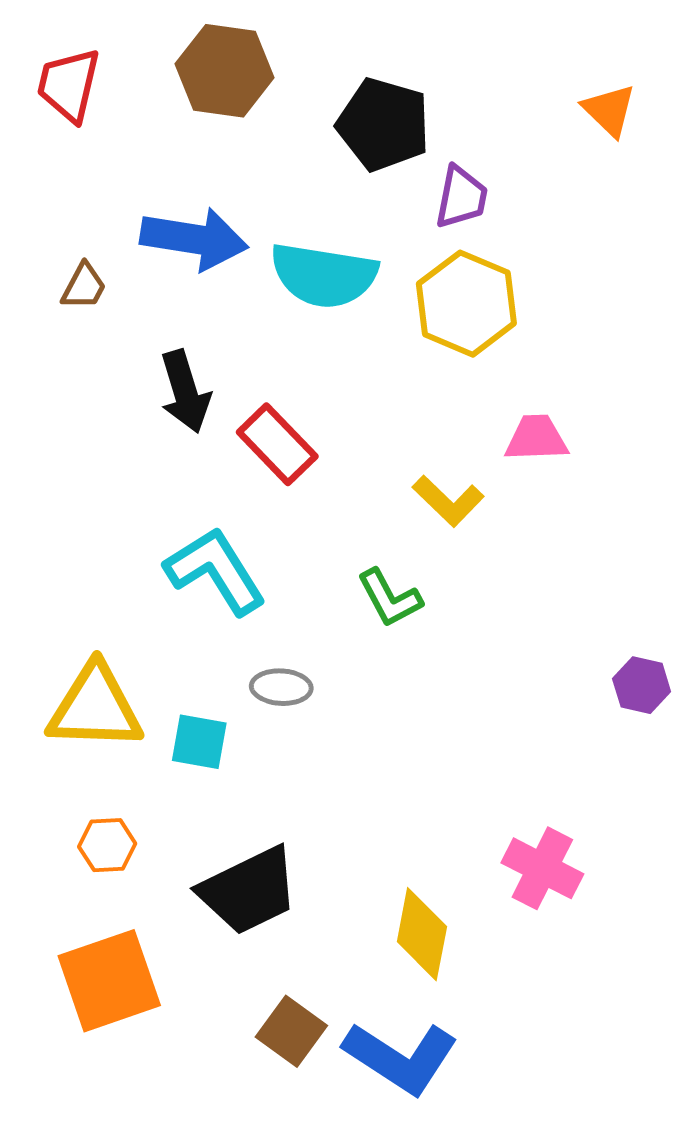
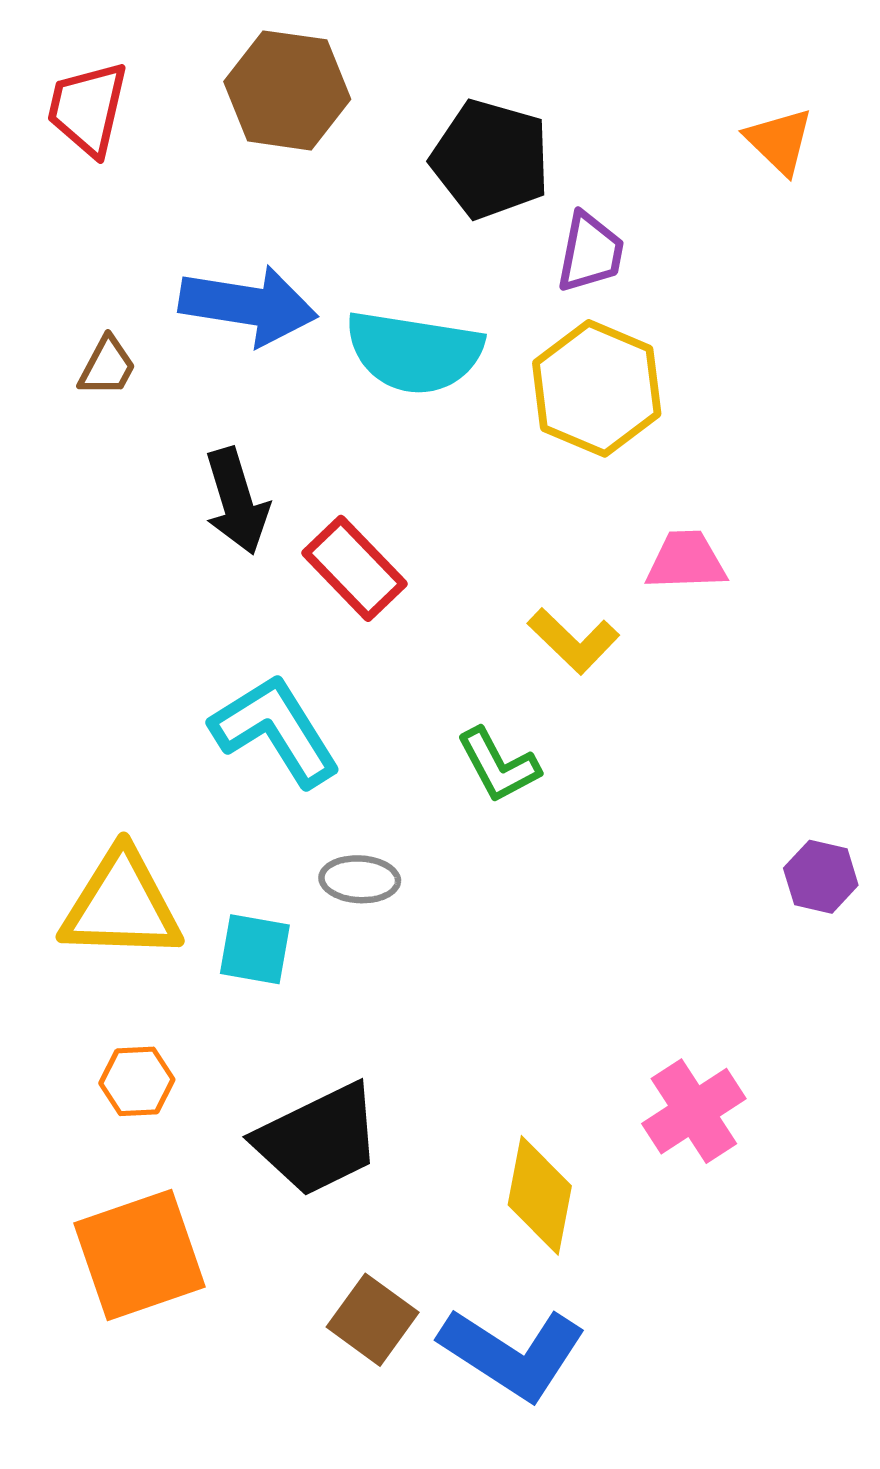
pink cross: (542, 868) -> (694, 1111), turned 30

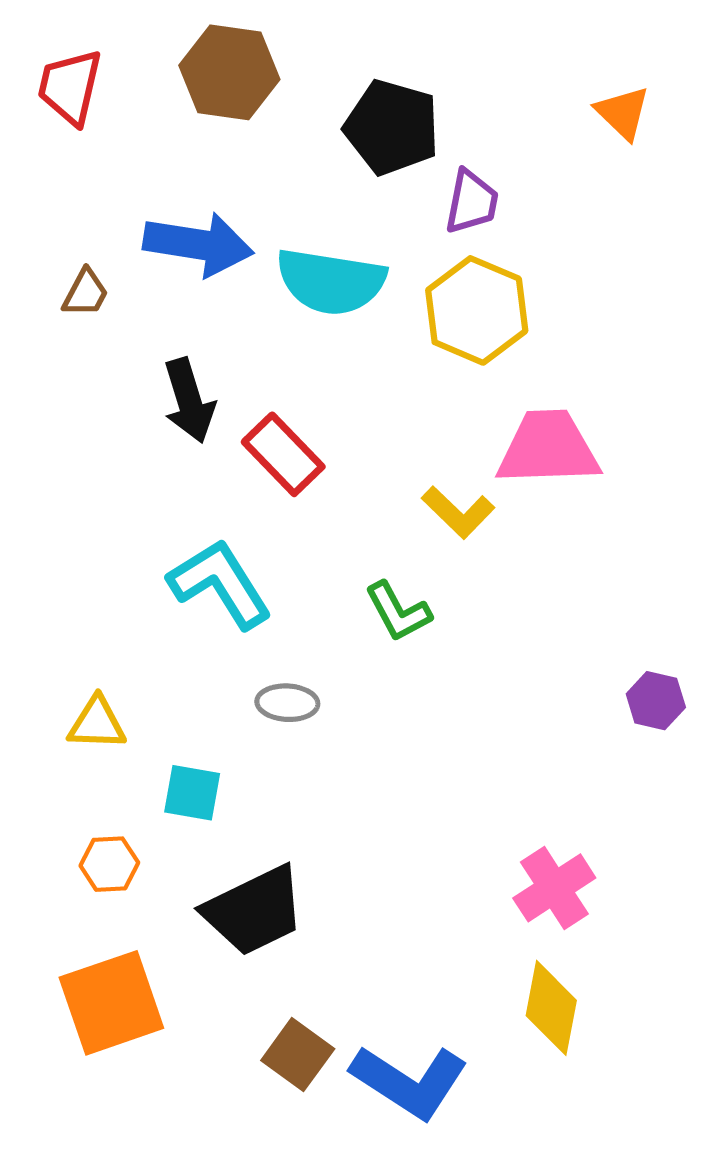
pink trapezoid: (686, 561) -> (548, 448), size x1.6
yellow triangle: (121, 905) -> (97, 723), size x0.6
cyan square: (255, 949) -> (192, 793), moved
yellow diamond: (540, 1195) -> (551, 1008), moved

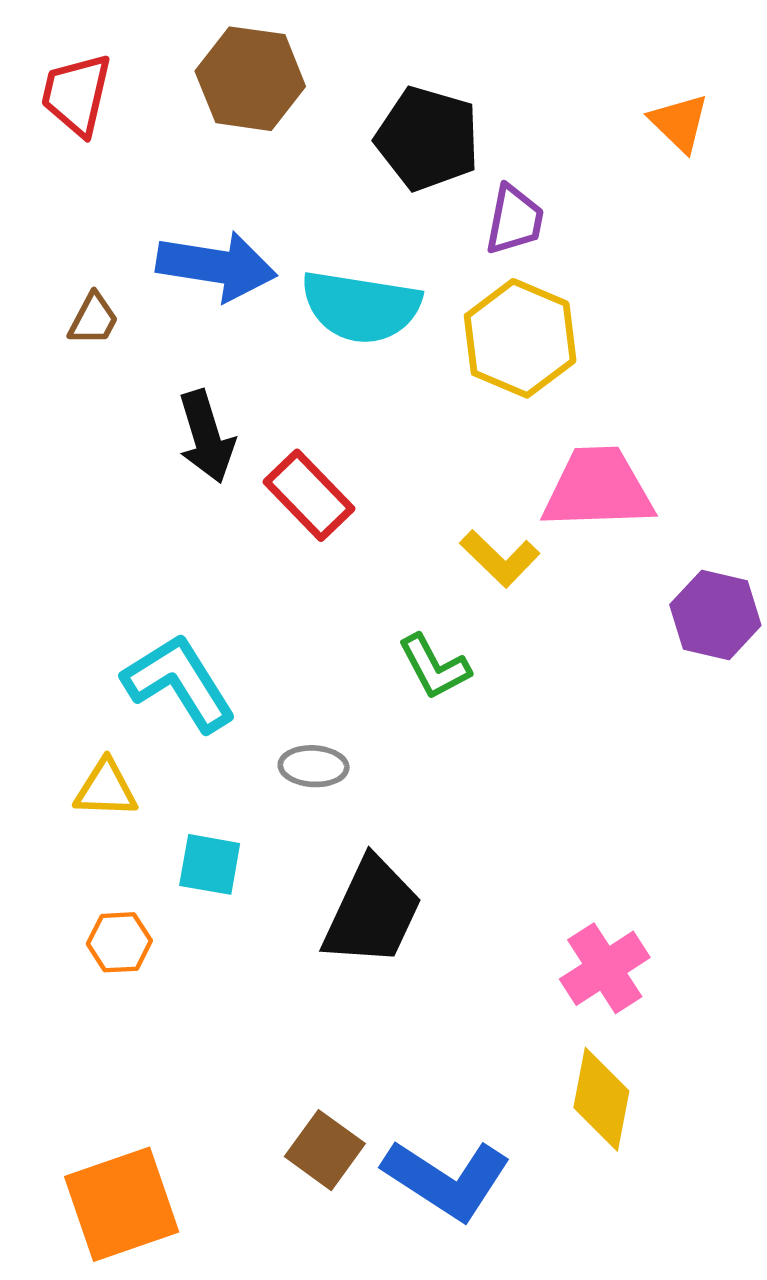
cyan L-shape: (220, 584) -> (179, 683), moved
purple hexagon: (656, 701) -> (715, 615), moved, size x1.4
black trapezoid: (254, 911) -> (372, 912), moved, turned -39
orange square: (111, 1003) -> (122, 1204), moved

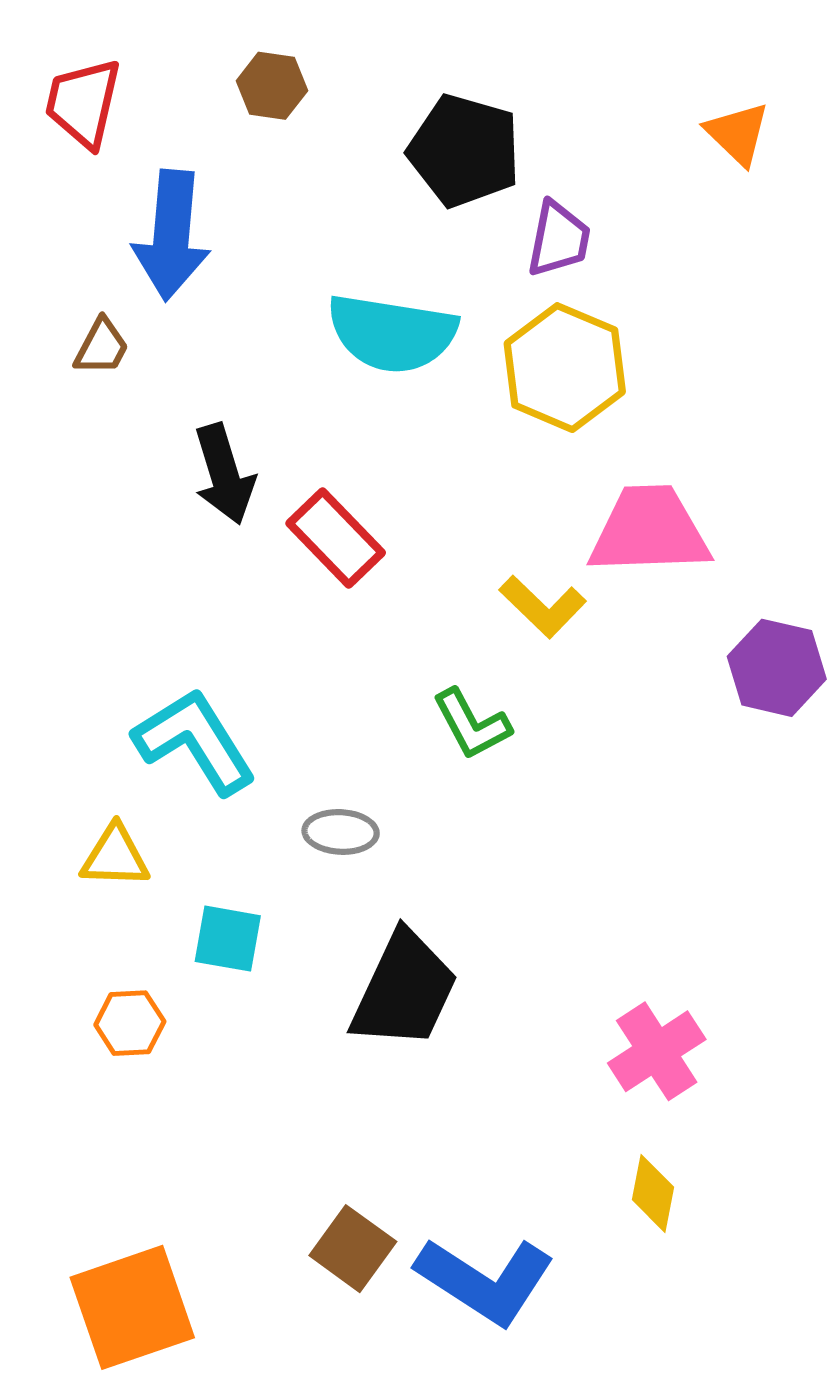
brown hexagon: (250, 79) -> (272, 86), size x0.6
blue arrow: (216, 266) -> (171, 235), moved, turned 86
yellow diamond: (601, 1099) -> (653, 1193), size x0.7

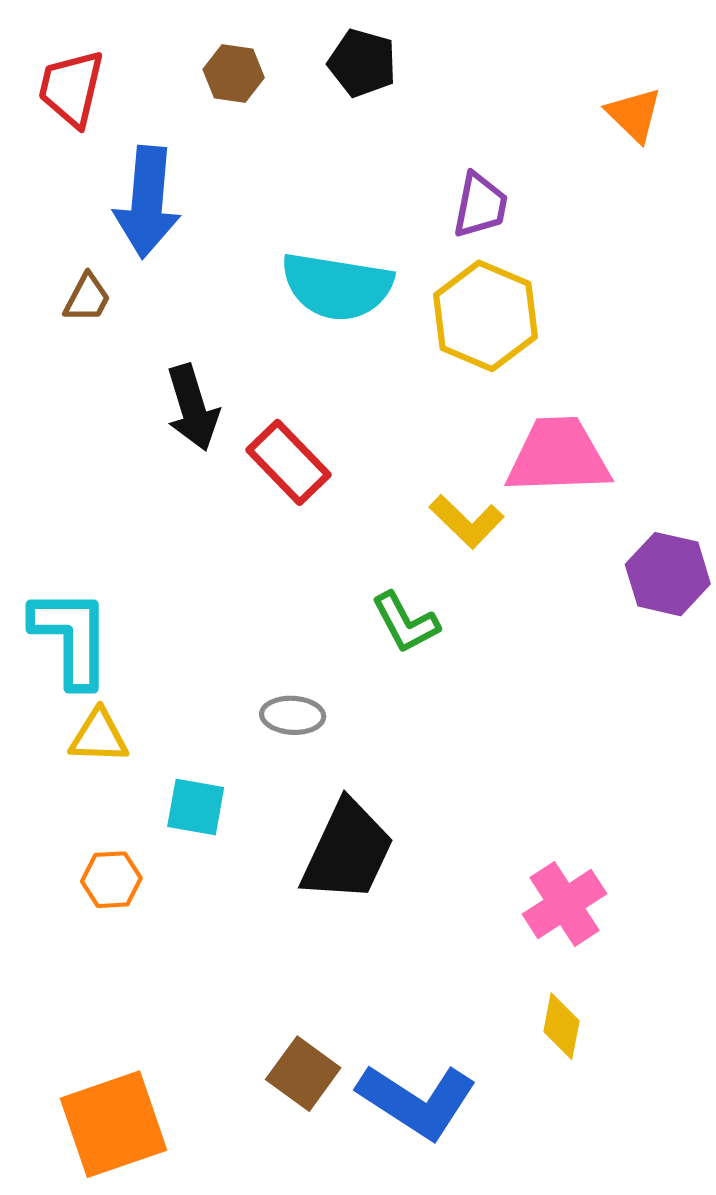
black pentagon: (464, 151) -> (362, 63), moved, size x0.7
cyan L-shape: (195, 741) -> (71, 637), moved, turned 32

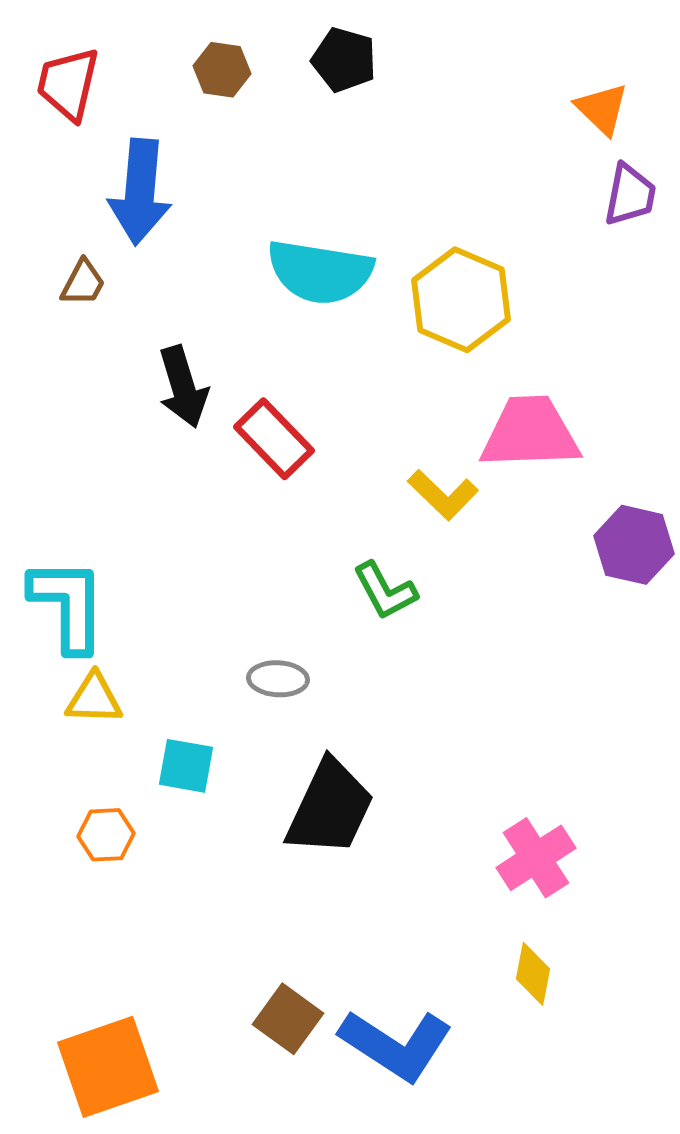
purple trapezoid: (480, 205) -> (630, 195), moved

